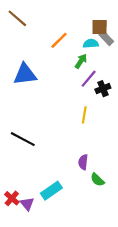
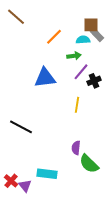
green arrow: (81, 61) -> (74, 56), turned 48
blue triangle: (25, 74) -> (45, 78), moved
green semicircle: (97, 180) -> (89, 164), size x1.5
cyan rectangle: (51, 191) -> (47, 174), turned 42

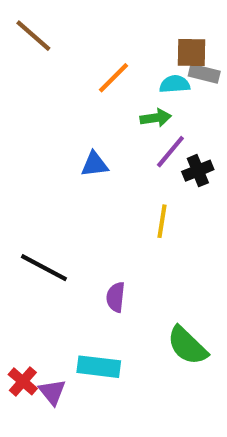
gray rectangle: (97, 35) -> (204, 74), turned -32
blue triangle: (45, 78) -> (95, 164), size x0.6
purple semicircle: (76, 148) -> (116, 297), moved

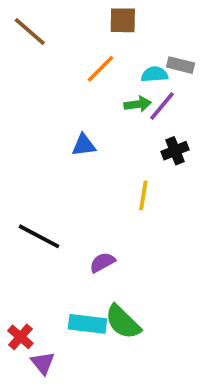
brown square: (192, 53) -> (123, 20), moved
purple line: (170, 152) -> (162, 106), moved
purple semicircle: (116, 297) -> (102, 262), turned 55
green semicircle: (187, 346) -> (123, 322), moved
purple triangle: (52, 392) -> (43, 363), moved

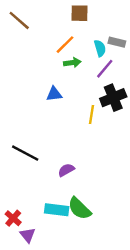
cyan semicircle: (155, 74) -> (100, 48), turned 77
green arrow: (138, 104) -> (72, 63), moved
black cross: (175, 151) -> (113, 98), size x1.5
yellow line: (143, 195) -> (92, 114), moved

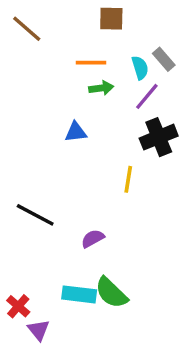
gray rectangle: (117, 42) -> (164, 59), turned 35
orange line: (65, 45) -> (91, 63), turned 45
yellow line: (92, 114) -> (128, 179), moved

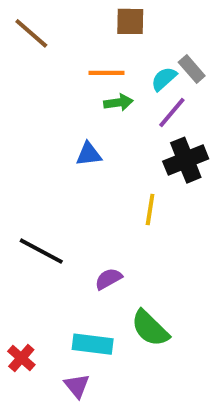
cyan semicircle: (140, 68) -> (164, 79), turned -115
green semicircle: (111, 293) -> (150, 328), moved
purple triangle: (39, 330) -> (77, 386), moved

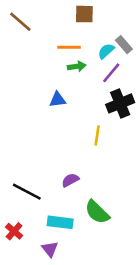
black line: (41, 251) -> (27, 192), moved

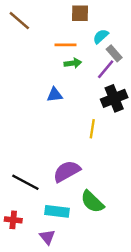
gray rectangle: (124, 45) -> (114, 53), moved
cyan semicircle: (106, 51) -> (101, 36), moved
purple semicircle: (70, 180) -> (67, 171), size x1.6
red cross: (14, 231) -> (13, 220), turned -35

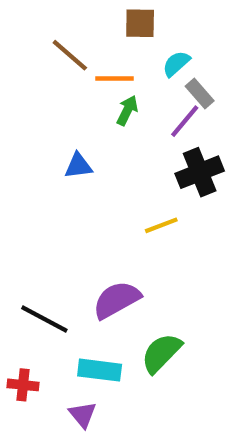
brown line: (19, 21) -> (70, 55), moved
green arrow: (73, 63) -> (127, 110), turned -56
blue triangle: (55, 95) -> (78, 166), moved
yellow line: (92, 129) -> (161, 225), turned 60
green semicircle: (92, 202) -> (161, 353), turned 90

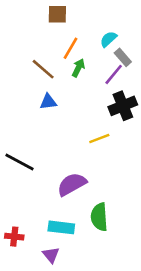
brown square: (140, 23) -> (57, 14), moved
brown line: (70, 55) -> (43, 69), moved
orange line: (114, 79) -> (70, 48), turned -60
black line: (44, 319) -> (19, 162), moved
green semicircle: (161, 353) -> (99, 217), turned -48

